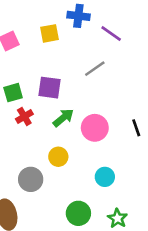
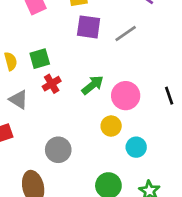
purple square: (50, 88) -> (89, 27), moved
yellow circle: (58, 157) -> (111, 126), moved

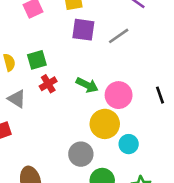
green arrow: (93, 85) -> (87, 85), turned 65
yellow circle: (111, 126) -> (105, 124), size x1.5
gray circle: (58, 150) -> (81, 154), moved

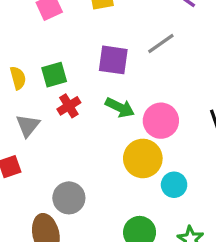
purple square: (83, 30) -> (113, 60), moved
gray triangle: (17, 99) -> (28, 126), turned 36
gray circle: (81, 154) -> (69, 198), moved

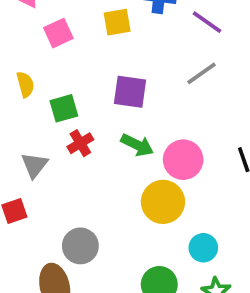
gray line: (161, 43) -> (201, 73), moved
yellow semicircle: (18, 78) -> (25, 84), moved
cyan circle: (174, 185) -> (203, 248), moved

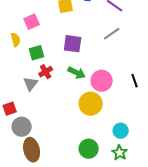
pink square: (58, 33) -> (32, 22), moved
gray triangle: (35, 165) -> (31, 84), moved
gray circle: (80, 246) -> (22, 127), moved
cyan circle: (203, 248) -> (121, 131), moved

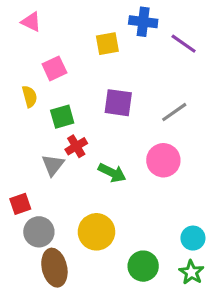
gray line: (112, 34) -> (174, 112), moved
green arrow: (77, 73) -> (112, 173), moved
yellow circle: (91, 104) -> (96, 232), moved

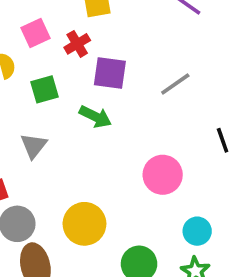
red cross: (76, 146) -> (77, 44), moved
pink circle: (163, 160) -> (163, 175), moved
green arrow: (112, 173) -> (95, 117), moved

